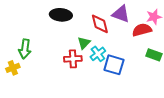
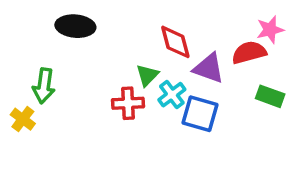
purple triangle: (121, 14) -> (209, 68), moved
black ellipse: (61, 15) -> (75, 26), moved
yellow cross: (13, 68) -> (23, 119), turned -32

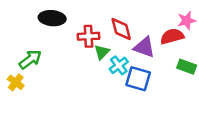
green arrow: (44, 86) -> (30, 59), turned -135
red cross: (128, 103) -> (88, 36), moved

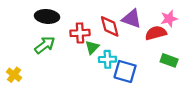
purple triangle: (144, 47) -> (132, 19), moved
green arrow: (30, 59) -> (45, 45), moved
cyan cross: (119, 65) -> (107, 59), turned 35

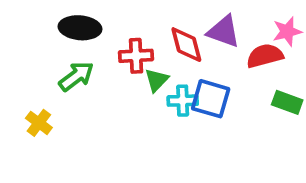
blue square: (125, 71) -> (211, 99), moved
yellow cross: (14, 75) -> (39, 123), moved

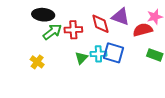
green arrow: (76, 76) -> (52, 32), moved
green triangle: (157, 80) -> (81, 58), moved
yellow cross: (39, 123) -> (37, 62), moved

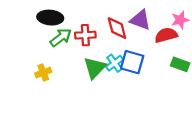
cyan cross: (98, 54) -> (115, 63), turned -35
green triangle: (81, 58) -> (95, 68), size x1.5
yellow cross: (37, 62) -> (43, 73), turned 32

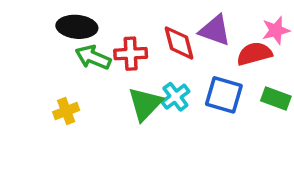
green arrow: (61, 37) -> (93, 57), turned -120
blue square: (132, 62) -> (224, 95), moved

